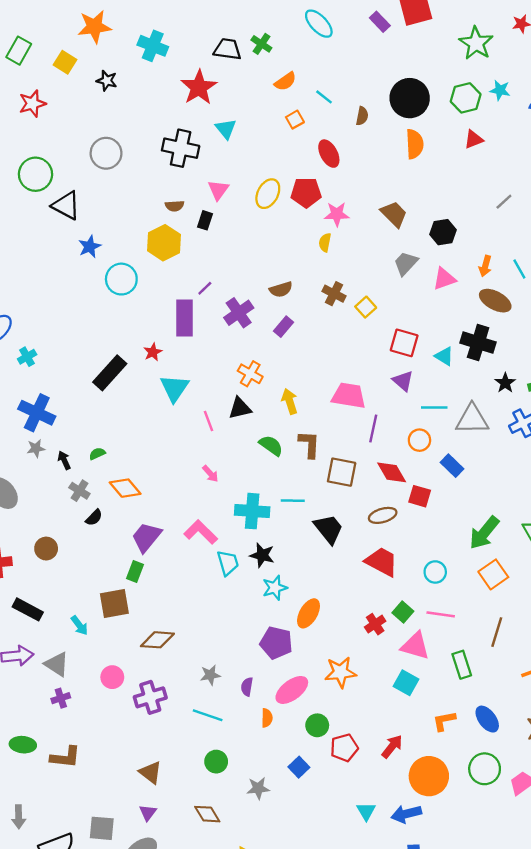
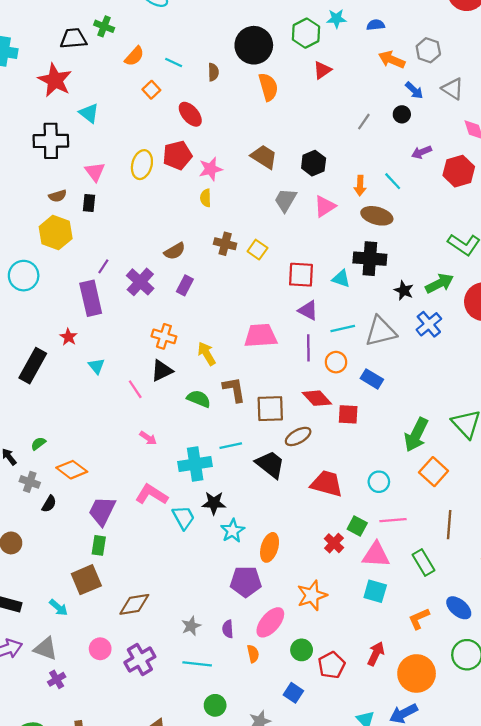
cyan triangle: (174, 388) -> (96, 366), size x0.6
purple line: (373, 428) -> (308, 348), moved
brown ellipse: (383, 515) -> (298, 436), moved

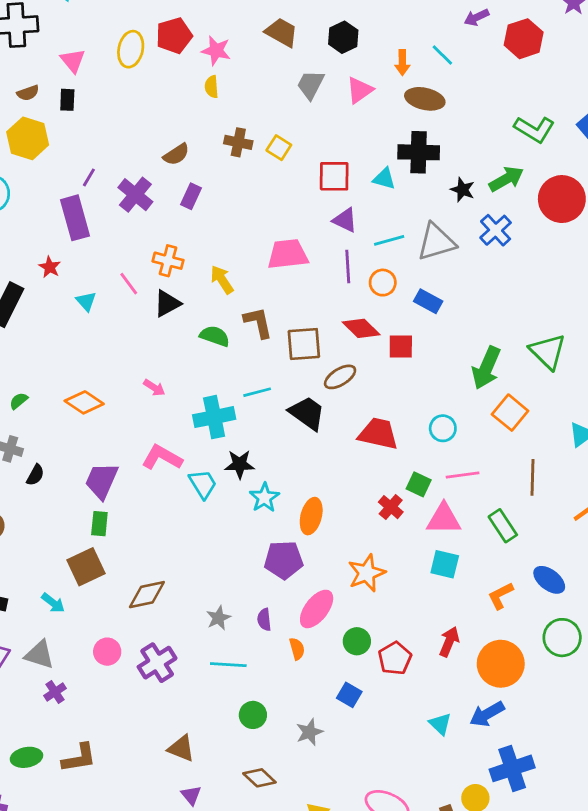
pink star: (211, 169) -> (216, 51), turned 30
pink line: (135, 389) -> (129, 284), moved
orange diamond: (72, 470) -> (84, 402), moved

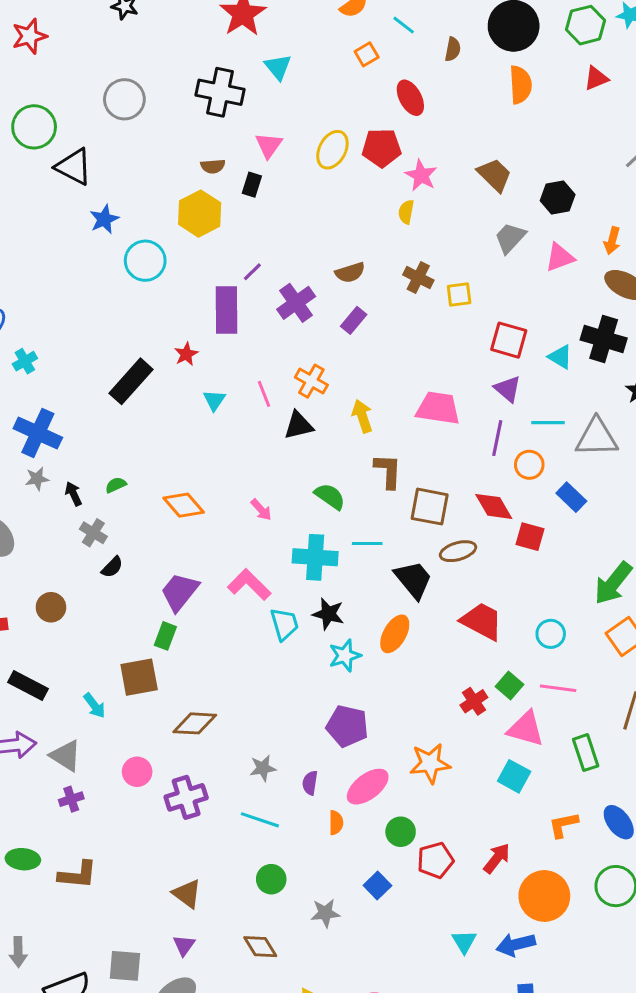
yellow square: (279, 148) -> (459, 295), turned 35
green semicircle: (215, 336) -> (330, 496), moved
orange ellipse: (311, 516) -> (395, 634), moved

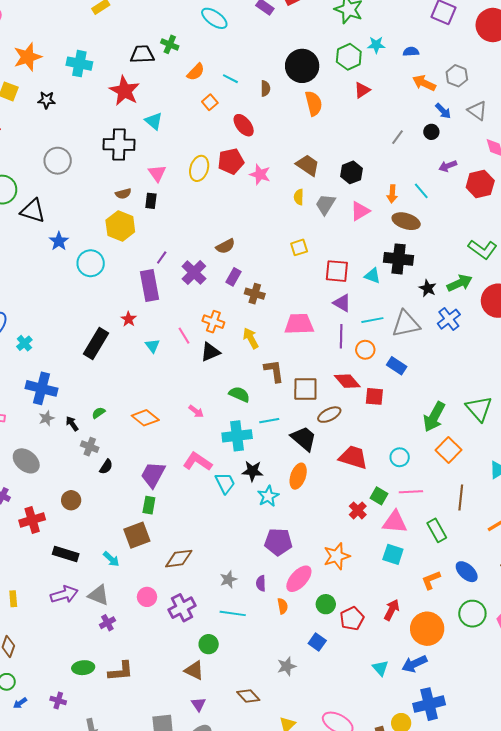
yellow semicircle: (406, 212) -> (299, 197), moved
brown cross: (418, 277) -> (255, 294), moved
green circle: (271, 879) -> (209, 644), moved

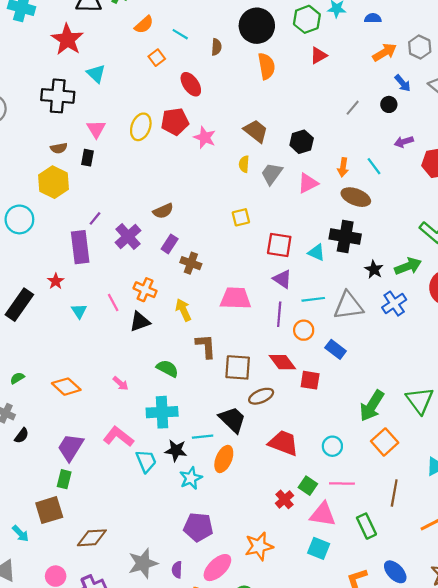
orange arrow: (424, 83) -> (385, 52), turned 120
cyan line: (269, 421) -> (203, 437), moved
gray star: (228, 579) -> (143, 563), size x1.6

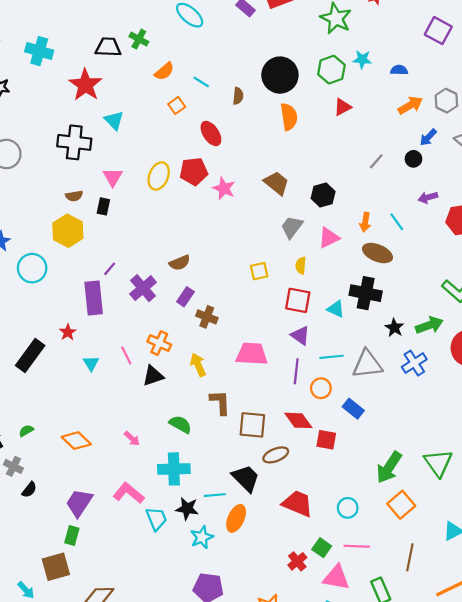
blue arrow: (403, 83) -> (428, 137), turned 84
yellow semicircle: (244, 164) -> (301, 265), moved

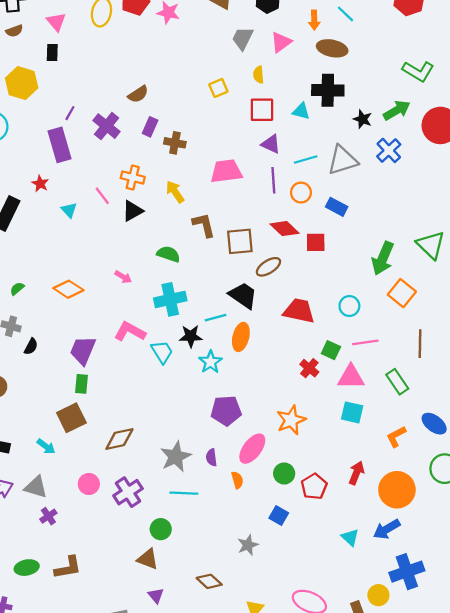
brown semicircle: (74, 196) -> (14, 31), moved

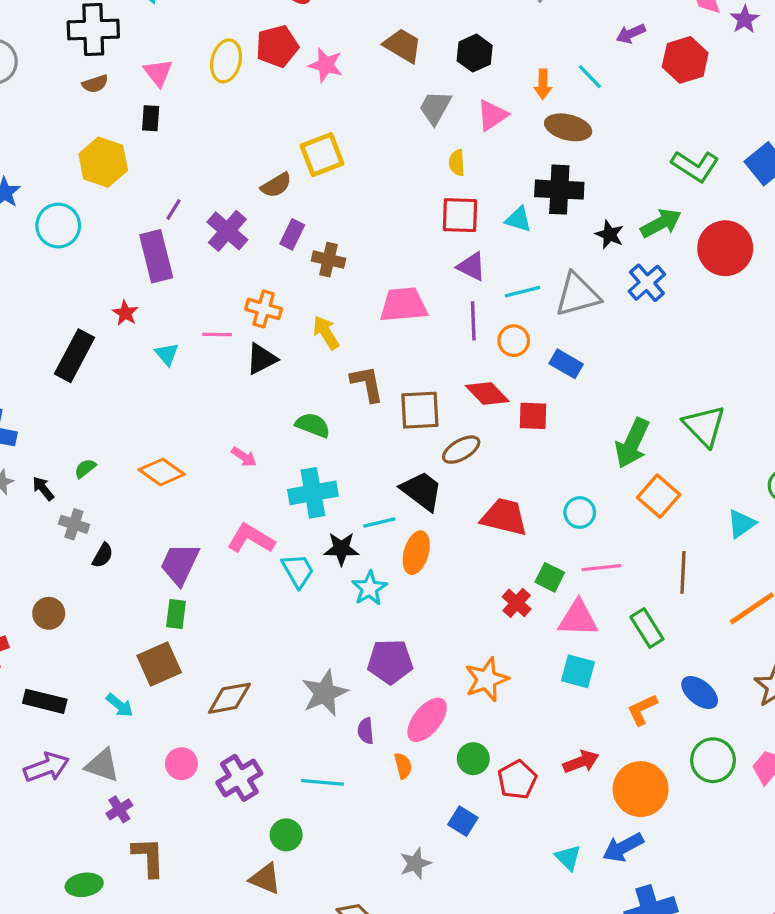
yellow square: (218, 88) -> (322, 155), moved, size x1.5
pink line: (102, 196) -> (217, 335), turned -54
gray star: (176, 457) -> (325, 693), moved
red arrow: (356, 473) -> (581, 762), turned 45
brown L-shape: (68, 568) -> (148, 857), moved, turned -84

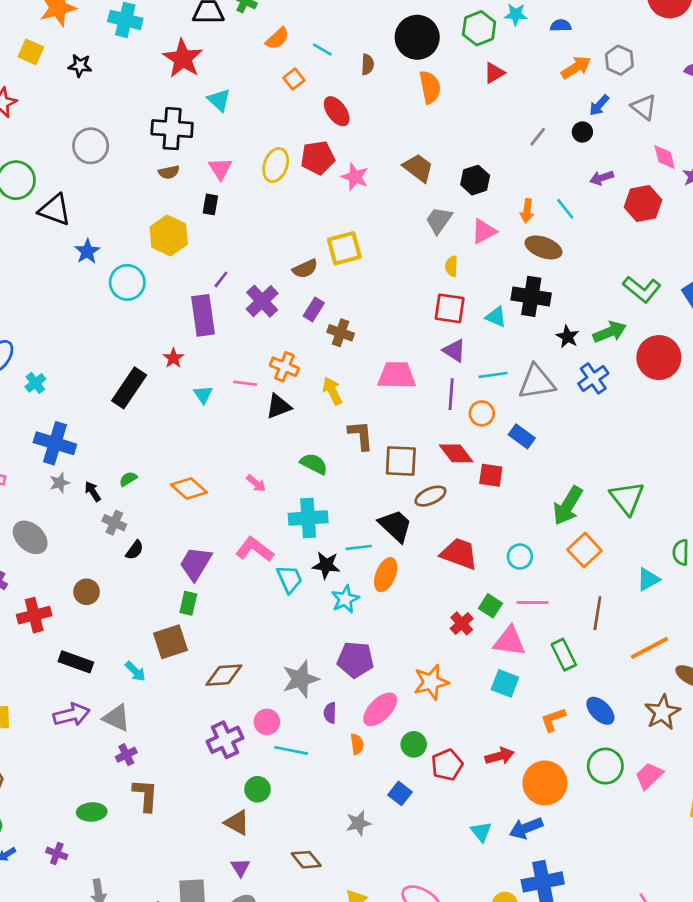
pink circle: (181, 764) -> (267, 722), moved

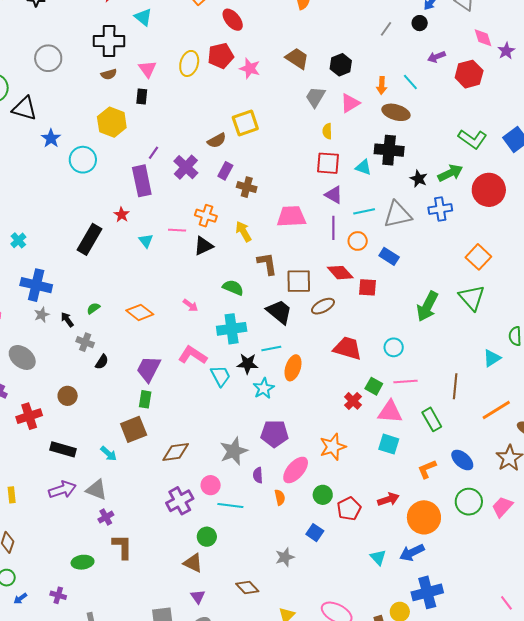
blue cross: (593, 378) -> (440, 209), turned 30
black trapezoid: (395, 526) -> (279, 312), moved
orange square: (584, 550) -> (478, 257), moved

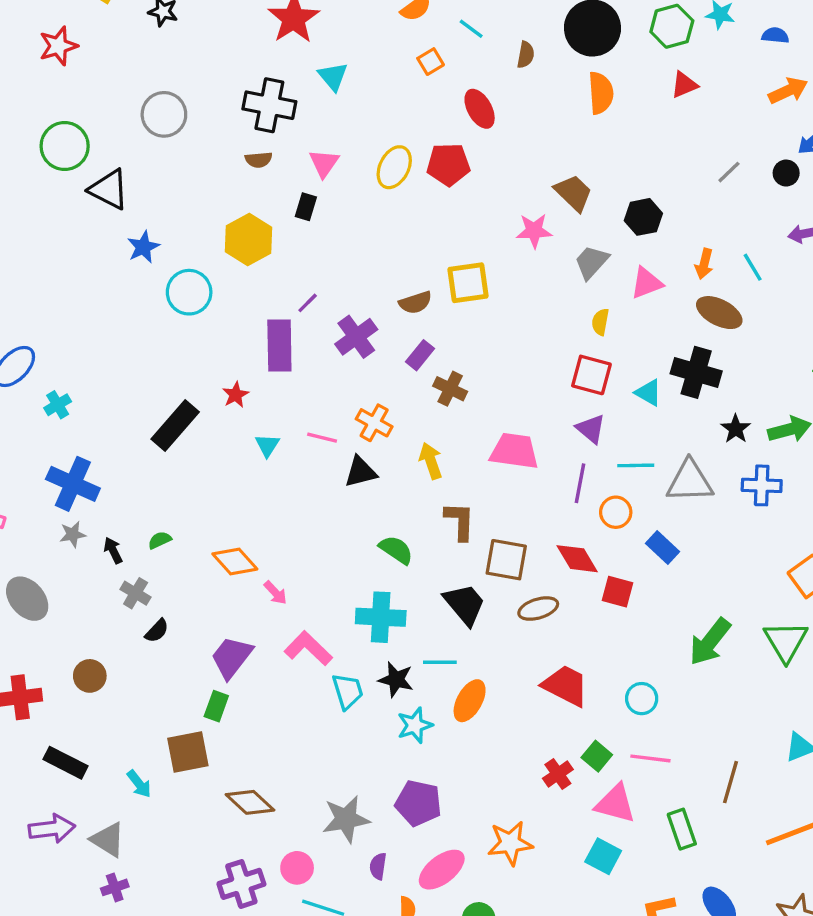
pink star: (250, 68) -> (534, 231), moved, turned -30
pink arrow: (190, 305) -> (275, 593), moved
brown diamond: (176, 452) -> (250, 802), turned 40

